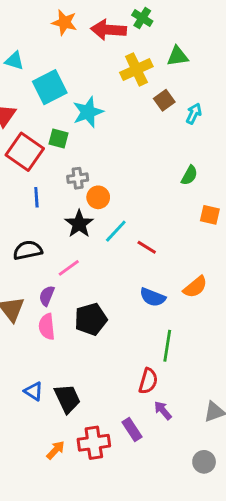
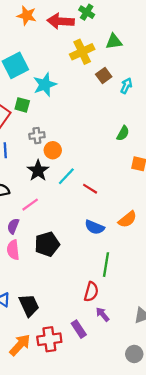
orange arrow: (56, 450) -> (20, 345), size x1.5

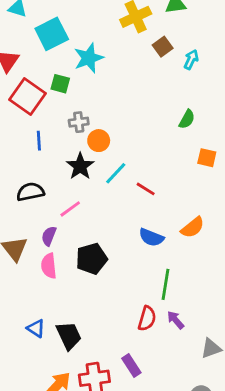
purple arrow: (103, 314) -> (176, 320), moved

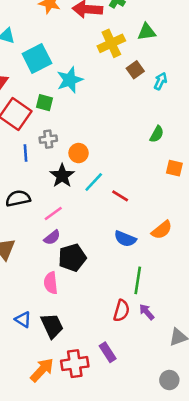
gray cross: (79, 122) -> (48, 139), moved
purple semicircle: (49, 236) -> (52, 237), moved, turned -150
pink semicircle: (49, 266) -> (51, 283), moved

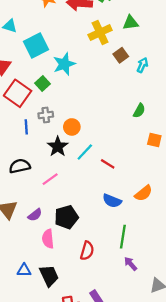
green square: (44, 103) -> (43, 84), turned 32
purple semicircle: (52, 237) -> (35, 215), moved
red semicircle: (121, 311) -> (87, 251), moved
blue triangle: (23, 319) -> (24, 270), turned -32

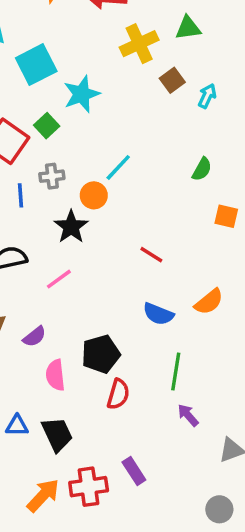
cyan line: (85, 152) -> (118, 167), moved
black pentagon: (66, 217) -> (101, 354), moved

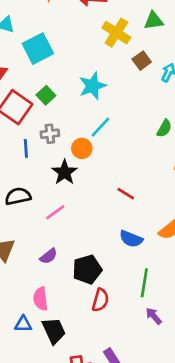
yellow cross: (139, 44) -> (116, 33), turned -32
cyan star: (82, 94) -> (92, 86), moved
purple semicircle: (34, 337) -> (49, 256), moved
pink semicircle: (55, 375) -> (41, 299), moved

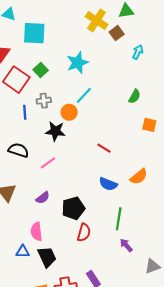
cyan square: (38, 49) -> (34, 33), turned 30
brown square: (142, 61) -> (117, 33), moved
black star: (65, 172) -> (55, 131), turned -30
black semicircle: (18, 196) -> (18, 150), turned 30

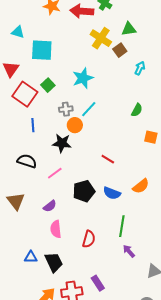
gray cross: (44, 101) -> (66, 109), moved
black pentagon: (73, 208) -> (84, 191), moved
pink semicircle: (36, 231) -> (56, 229), moved

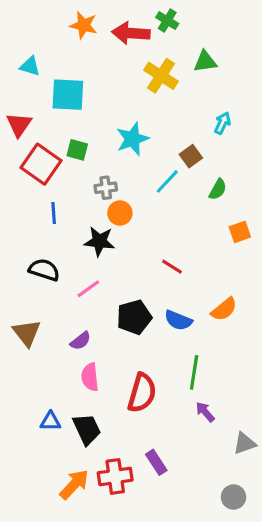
brown square: (120, 50) -> (191, 156), moved
green square: (48, 85) -> (77, 150), turned -32
cyan line: (89, 109) -> (167, 181), moved
orange square: (151, 137) -> (240, 232), turned -32
red semicircle: (89, 239) -> (142, 393), size x1.4

